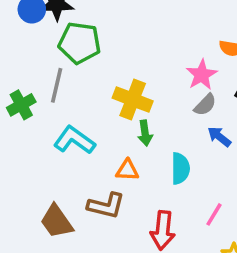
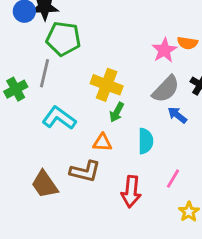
pink star: (202, 75) -> (164, 50), moved
gray semicircle: (205, 105) -> (166, 89), size x1.5
green arrow: (145, 133) -> (117, 112), turned 36

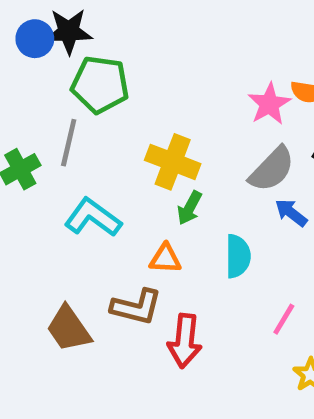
red arrow: (131, 192) -> (185, 341), moved

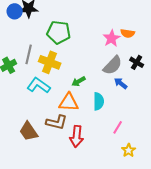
green pentagon: (100, 85) -> (59, 32), moved
yellow cross: (173, 162) -> (50, 62), moved
green arrow: (190, 208) -> (79, 81), turned 32
orange triangle: (165, 259) -> (69, 102), size x1.5

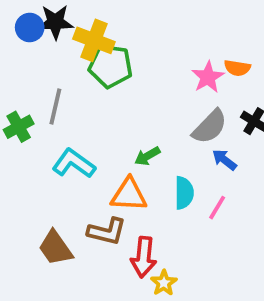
yellow cross: (50, 62) -> (94, 40), moved
pink line: (118, 127) -> (217, 208), moved
yellow star: (129, 150) -> (164, 283), moved

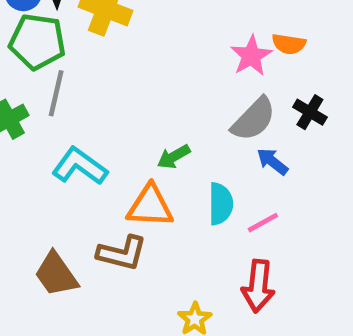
green pentagon: (111, 66) -> (37, 42), moved
pink line: (217, 208) -> (263, 223), turned 30
red arrow: (144, 257) -> (258, 286), moved

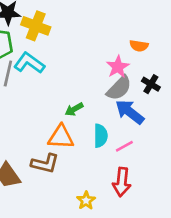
pink star: (251, 56) -> (118, 67), moved
blue arrow: (272, 161) -> (130, 112), size x1.6
cyan L-shape: (80, 166) -> (29, 63), moved

